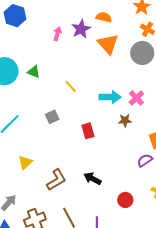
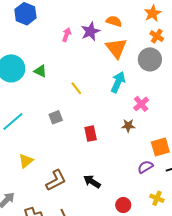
cyan arrow: (110, 97) -> (118, 82), moved, turned -70

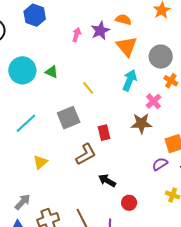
orange cross: (157, 36) -> (171, 81), moved
gray square: (56, 117) -> (69, 118), size x1.6
brown star: (128, 126) -> (141, 123), size x1.5
brown L-shape: (56, 180) -> (86, 154), moved
red circle: (123, 205) -> (129, 203), moved

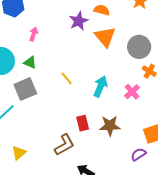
pink arrow: (77, 35) -> (34, 34), moved
cyan arrow: (130, 80) -> (100, 86), moved
gray square: (69, 118) -> (25, 89), moved
brown star: (141, 123) -> (110, 126), moved

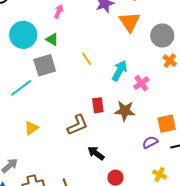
pink cross: (132, 92) -> (141, 83), moved

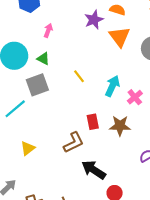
black arrow: (96, 153) -> (94, 170), size x1.4

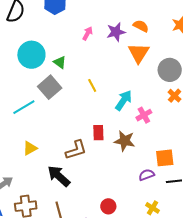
pink arrow: (48, 30) -> (88, 33), moved
gray square: (37, 85) -> (50, 87), turned -30
black arrow: (94, 170) -> (59, 176), moved

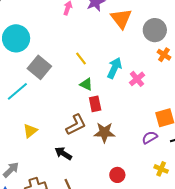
green triangle: (60, 62) -> (86, 84), moved
brown star: (125, 141) -> (104, 132), moved
black arrow: (59, 176) -> (63, 153), size x0.7

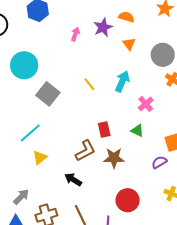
orange triangle: (121, 19) -> (129, 44), size x0.6
cyan arrow: (114, 68) -> (122, 81), moved
green triangle: (86, 84) -> (137, 130), moved
cyan line: (17, 91) -> (30, 133), moved
red circle: (117, 175) -> (128, 200), size x1.5

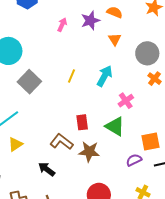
yellow line: (89, 84) -> (72, 76), turned 56
green triangle: (137, 130) -> (115, 126), size x1.5
brown L-shape: (85, 151) -> (61, 142), turned -120

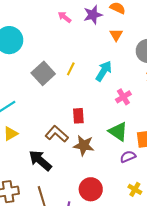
pink arrow: (62, 25) -> (65, 17), turned -80
gray square: (29, 82) -> (43, 73), moved
green triangle: (115, 126) -> (118, 132), moved
black arrow: (47, 169) -> (40, 160), size x1.4

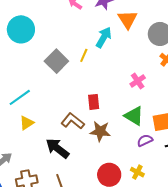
orange triangle: (116, 35) -> (128, 19), size x1.5
cyan arrow: (104, 71) -> (104, 37), moved
yellow cross: (135, 189) -> (137, 172), moved

